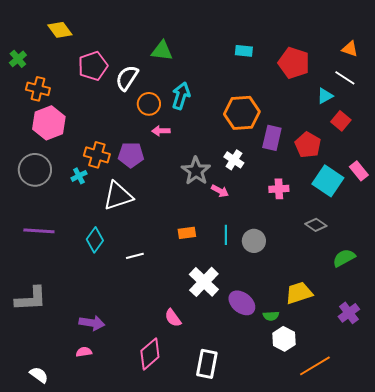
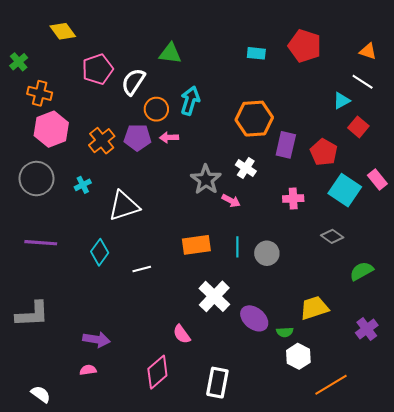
red pentagon: (294, 63) -> (305, 46), moved
orange cross: (97, 155) -> (102, 141), moved, turned 35
purple pentagon: (131, 155) -> (137, 138), moved
orange rectangle: (187, 233) -> (196, 245), size x1.5

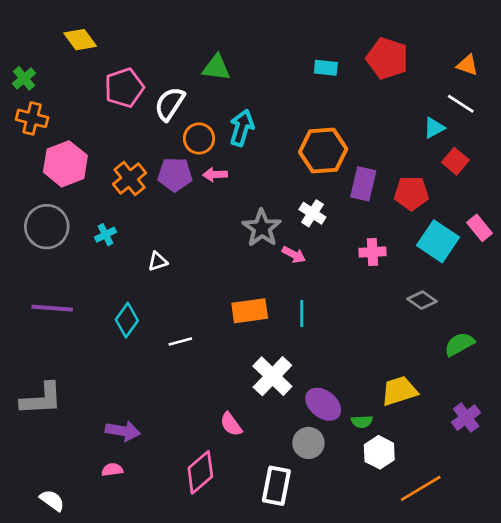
orange cross: (40, 93) -> (32, 118), moved
red pentagon: (324, 152) -> (411, 193), turned -30
white triangle: (124, 206) -> (158, 261), size x0.5
gray circle: (267, 253) -> (308, 443), moved

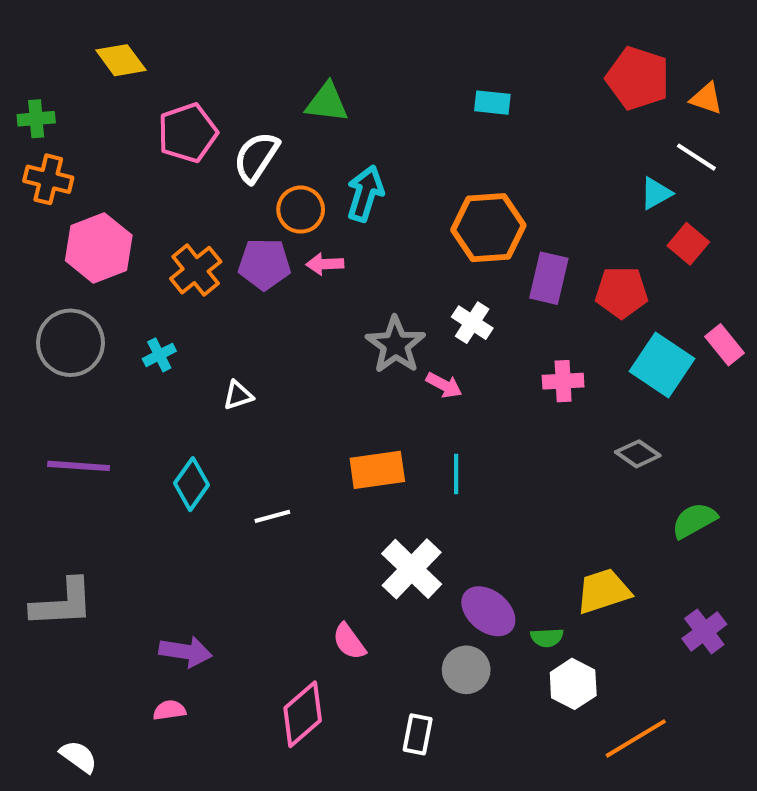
red pentagon: (387, 58) -> (638, 78), moved
green cross: (24, 78) -> (36, 119), turned 35
white rectangle: (276, 486) -> (418, 734), size x0.7

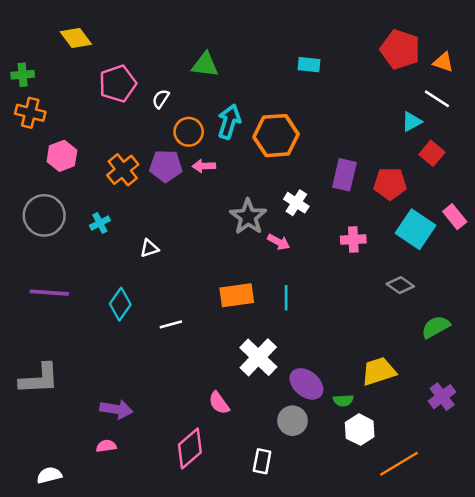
white semicircle: (256, 157) -> (161, 99), size x0.6
orange hexagon: (488, 228) -> (276, 136), moved
pink hexagon: (99, 248) -> (62, 156), size x0.7
white semicircle: (79, 757) -> (49, 475), turned -50

